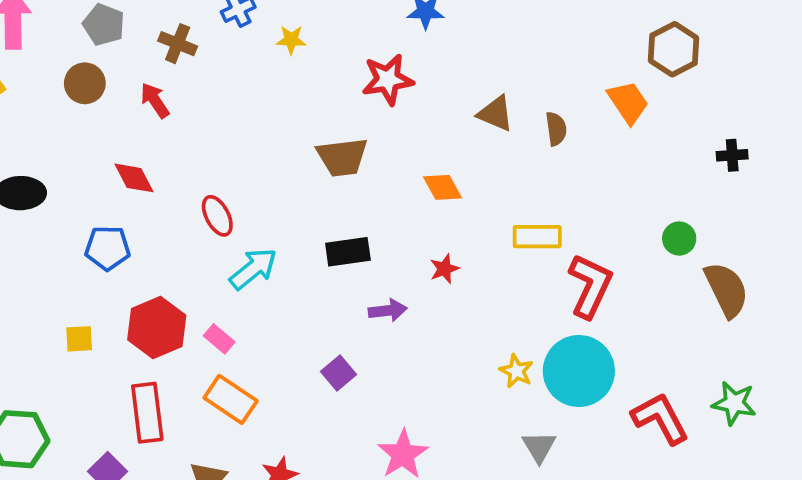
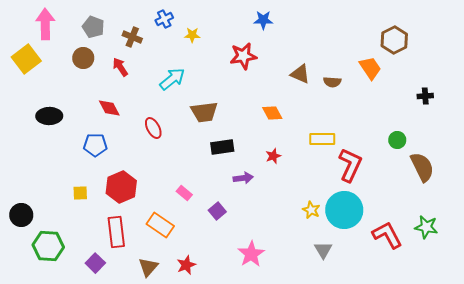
brown semicircle: (556, 129) -> (332, 82), turned 102
brown trapezoid: (342, 157) -> (204, 112), moved
cyan arrow: (253, 269) -> (172, 79), moved
pink rectangle: (219, 339) -> (184, 193), moved

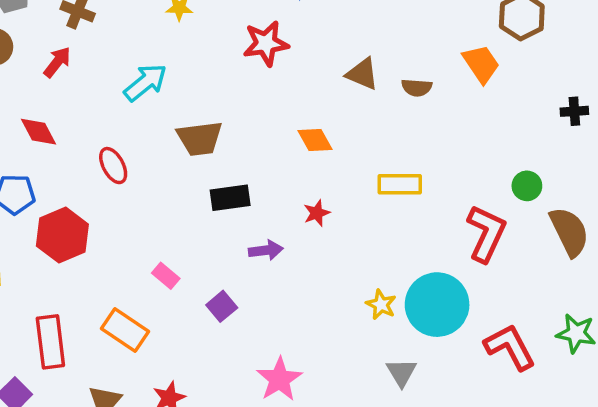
red arrow: (120, 67) -> (57, 62), turned 72
red L-shape: (350, 165) -> (486, 233), moved
red hexagon: (121, 187) -> (62, 235), moved

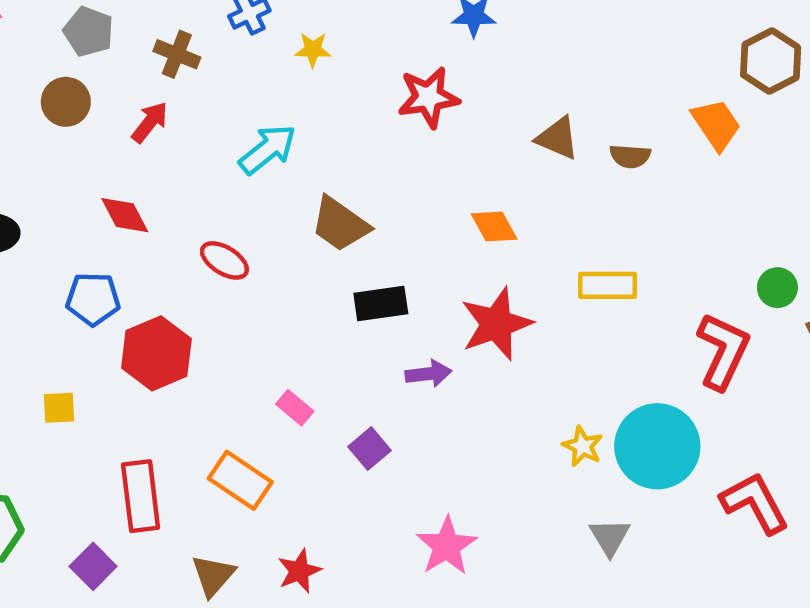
brown trapezoid: (200, 138) -> (340, 224), turned 42
red ellipse: (113, 166) -> (224, 260), turned -30
red star: (317, 213) -> (496, 324), size x2.0

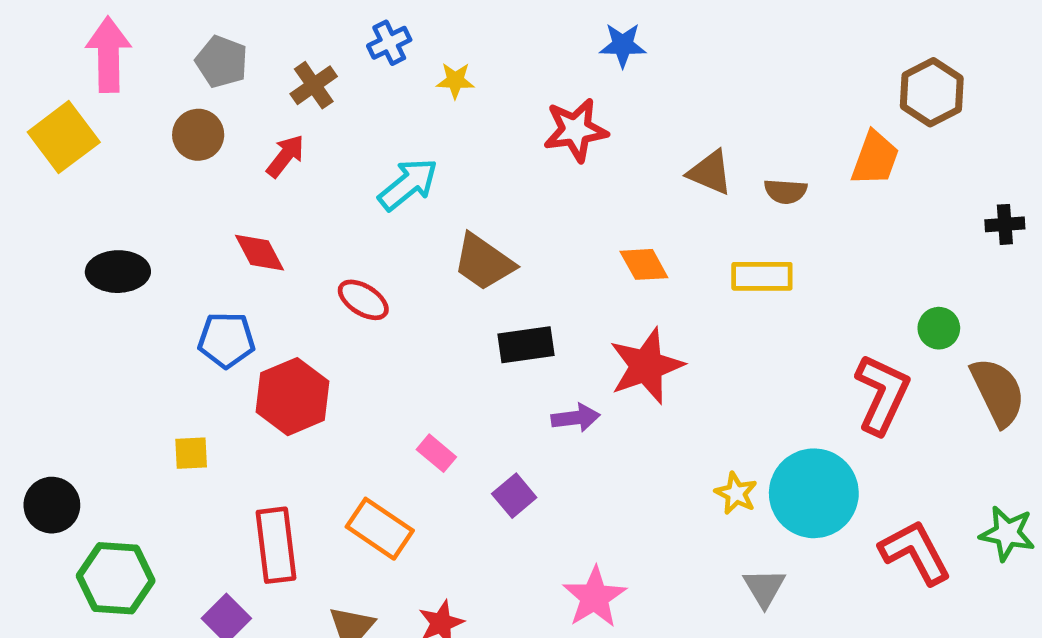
brown cross: (177, 54) -> (314, 85), turned 33
orange trapezoid: (716, 124) -> (875, 158), turned 54
yellow rectangle: (607, 285) -> (762, 276), moved

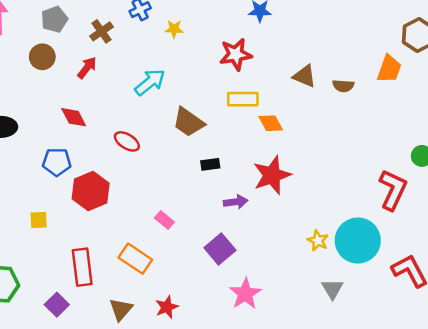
gray pentagon: (222, 62) -> (54, 19), turned 30
yellow rectangle: (762, 276) -> (243, 99), moved
black rectangle: (526, 345) -> (210, 164), size x0.7
purple square: (514, 496) -> (220, 249), moved, size x1.4

